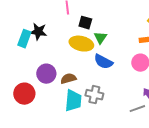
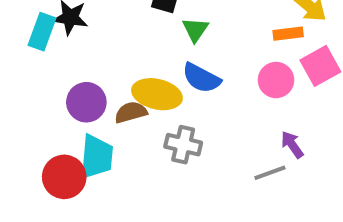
yellow ellipse: (81, 44) -> (157, 94), moved
red circle: (24, 94) -> (64, 177), moved
cyan trapezoid: (73, 101) -> (96, 157), moved

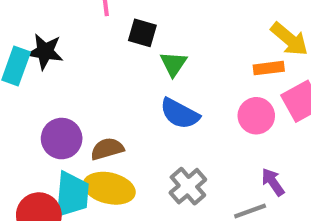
yellow ellipse: (157, 94) -> (109, 188), moved
gray cross: (183, 145) -> (188, 186), moved, turned 36

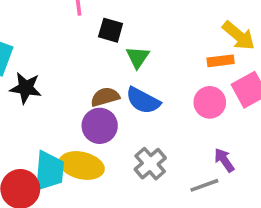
black star: (45, 52) -> (26, 88), moved
purple circle: (62, 139) -> (100, 126), moved
brown semicircle: (107, 149) -> (105, 97), moved

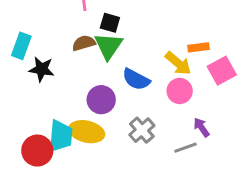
yellow arrow: (239, 36) -> (178, 63), moved
green triangle: (138, 57) -> (108, 46), moved, size x1.5
brown semicircle: (105, 97) -> (84, 43), moved
pink circle: (210, 102) -> (180, 91), moved

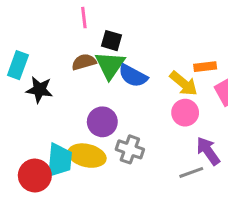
blue semicircle: (136, 79) -> (133, 76), moved
purple arrow: (201, 127) -> (208, 151), size x1.4
gray cross: (142, 130) -> (130, 149), moved, turned -30

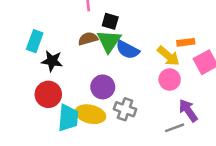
red circle: (35, 176) -> (48, 94), moved

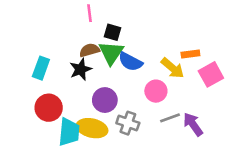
cyan rectangle: (35, 41) -> (41, 68), moved
black star: (52, 61) -> (81, 69), moved, turned -30
pink circle: (170, 79) -> (156, 91), moved
gray line: (175, 128) -> (170, 118), moved

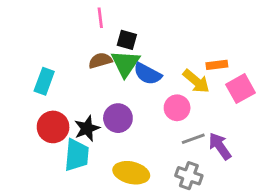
black star: (81, 69) -> (87, 128), moved
gray cross: (128, 123) -> (189, 176), moved
yellow ellipse: (92, 128) -> (131, 173), moved

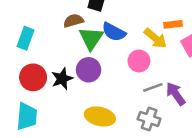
green triangle: (125, 63) -> (91, 38), moved
cyan trapezoid: (77, 155) -> (27, 116), moved

